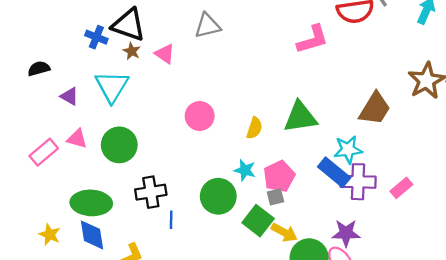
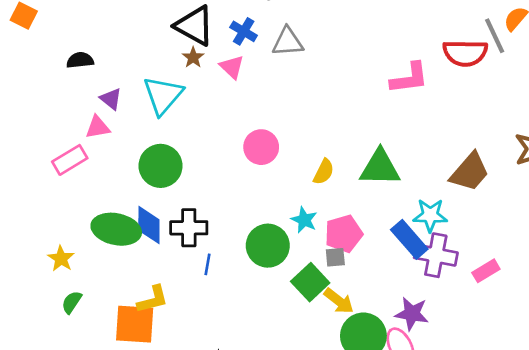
blue cross: (96, 37) -> (244, 31), moved
pink triangle: (77, 139) -> (98, 127), moved, turned -35
blue diamond: (92, 235) -> (149, 225), moved

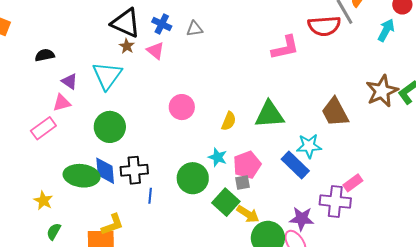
gray triangle: (288, 42) -> (195, 29), size x0.7
brown trapezoid: (470, 172) -> (335, 112), turned 116
purple cross: (436, 255) -> (335, 201), moved

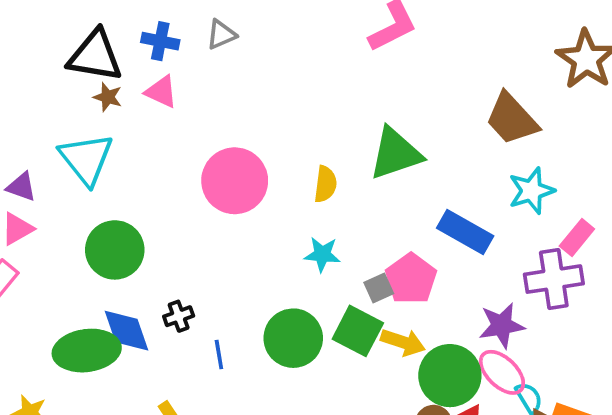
pink circle: (182, 107) -> (235, 181), size x1.4
cyan star: (309, 146) -> (531, 191), moved
pink pentagon: (247, 165) -> (411, 279), moved
black cross: (134, 170) -> (179, 316), size x0.6
green circle: (193, 178) -> (293, 338), moved

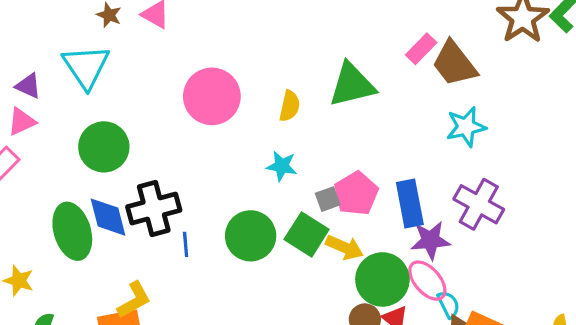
blue rectangle: (465, 232) -> (410, 204), moved, turned 45
pink rectangle: (577, 238) -> (421, 49), moved
purple cross: (554, 279) -> (479, 204), turned 33
black cross: (179, 316) -> (154, 209), size x2.0
green ellipse: (87, 351) -> (72, 231), turned 76

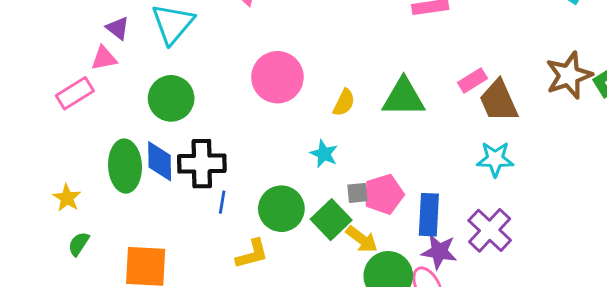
yellow L-shape: (134, 300) -> (252, 254), moved

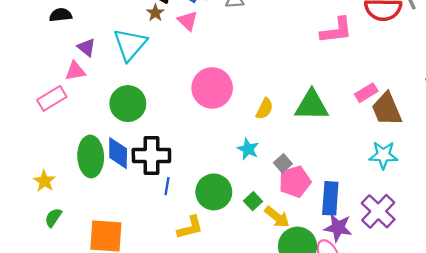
gray square: (357, 193) -> (283, 163), moved, turned -36
green square: (331, 220) -> (253, 201), size x0.6

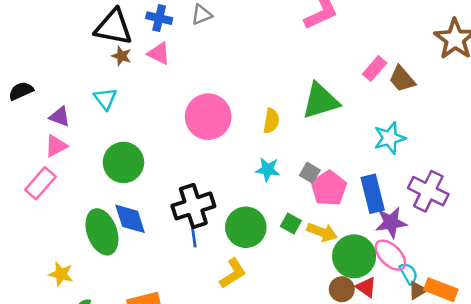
cyan triangle: (130, 45) -> (105, 99), size x0.6
brown trapezoid: (387, 109) -> (402, 79), size x0.7
black cross: (151, 155) -> (193, 206), moved
cyan star: (383, 155) -> (390, 138), moved

